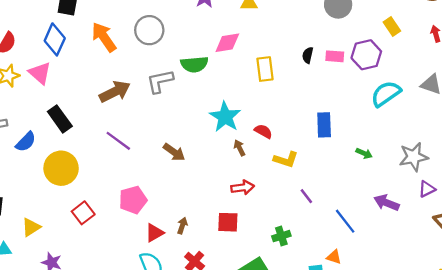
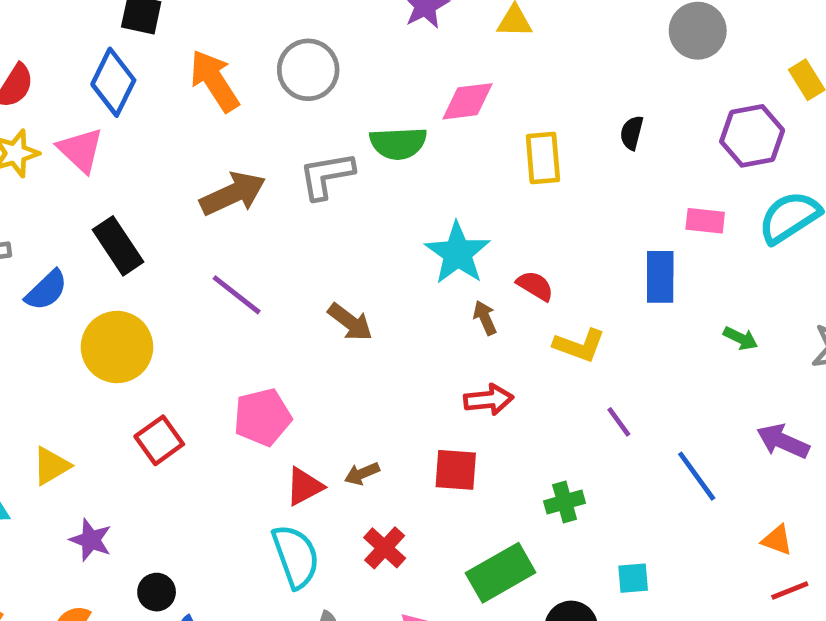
pink rectangle: (335, 56) -> (705, 221), moved
brown arrow: (182, 226) -> (362, 474), turned -133
orange triangle: (334, 257) -> (777, 540), moved

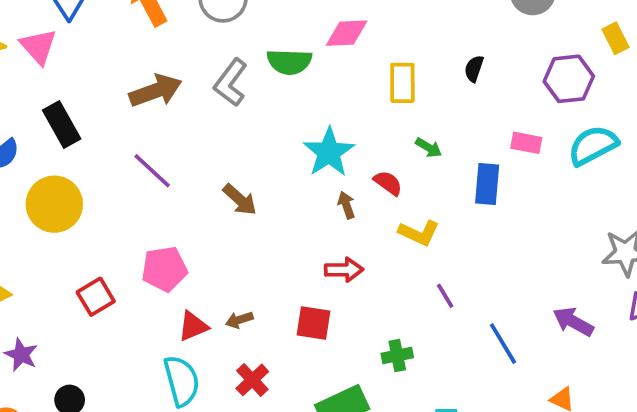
gray L-shape: (326, 176) -> (231, 83), turned -48
green arrow: (740, 338) -> (429, 148), moved
red square: (159, 440) -> (96, 297), moved

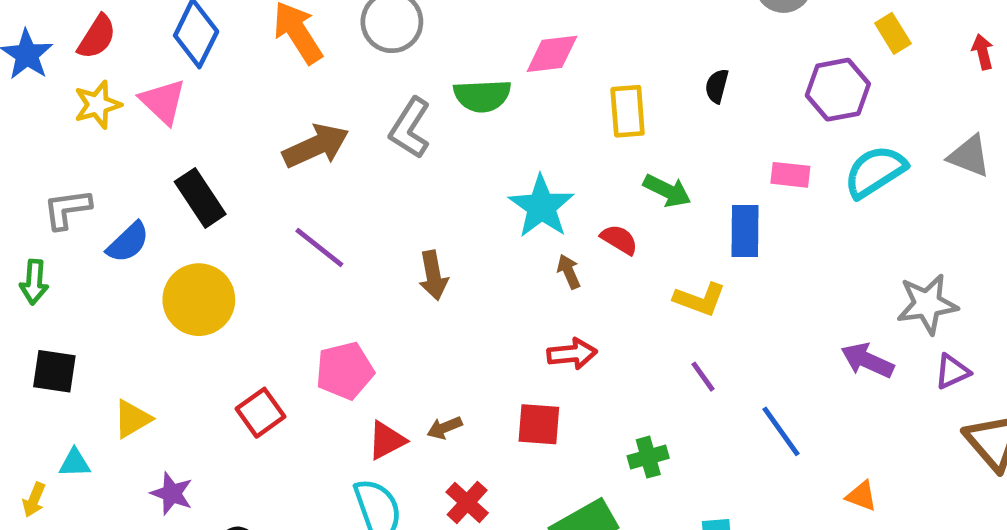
green arrow: (429, 148) -> (667, 191), size x1.4
brown arrow: (240, 200) -> (433, 275), turned 42
yellow L-shape: (419, 233) -> (700, 299), moved
purple arrow: (573, 322) -> (867, 360), moved

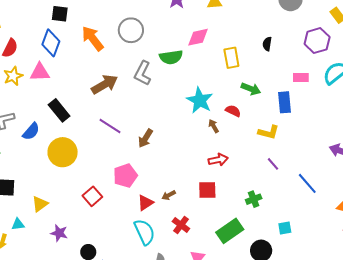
pink triangle: (163, 102) -> (40, 72), turned -40
brown arrow: (433, 275) -> (145, 138), moved, turned 48

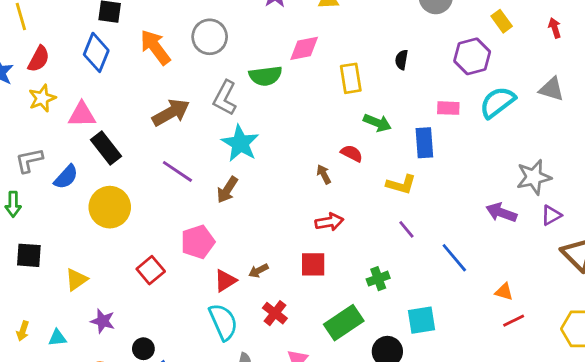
pink triangle: (40, 72) -> (82, 115), moved
cyan star: (200, 100) -> (240, 143), moved
cyan triangle: (18, 224) -> (57, 338), moved
cyan square: (285, 228) -> (421, 320), size x1.5

